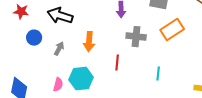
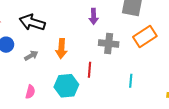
gray arrow: (59, 49) -> (31, 56), turned 32
cyan hexagon: (81, 79) -> (66, 86), moved

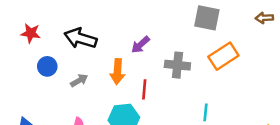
purple arrow: (94, 16) -> (140, 45), moved, turned 49
red line: (90, 70) -> (144, 89), moved

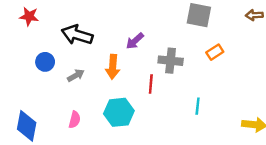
red star: (31, 33) -> (29, 16), moved
orange rectangle: (223, 56) -> (215, 52), size x0.6
red line: (144, 89) -> (151, 84), moved

